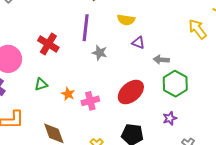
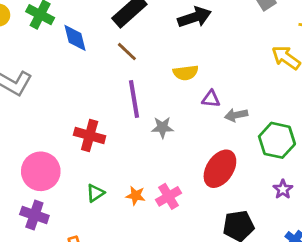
gray arrow: (161, 60) -> (236, 115), moved

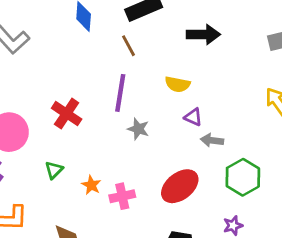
green triangle: (95, 193) -> (54, 170), turned -30

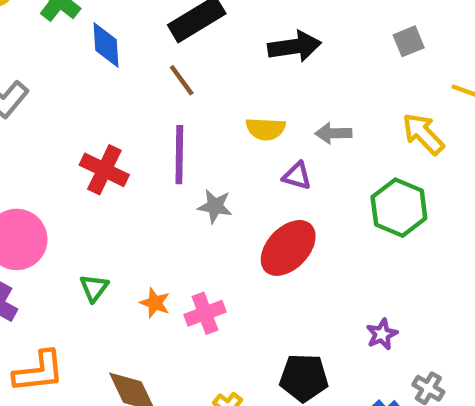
red cross: (67, 114) -> (104, 170), moved
gray arrow: (212, 140) -> (333, 133), moved
green hexagon: (243, 177) -> (399, 208), moved
red ellipse: (180, 186) -> (288, 248), moved

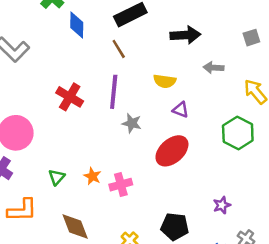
gray arrow: (333, 133) -> (214, 68), moved
green triangle: (94, 288) -> (57, 177), moved

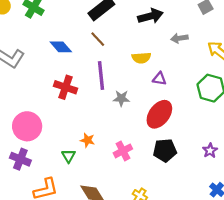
blue diamond: (77, 25) -> (61, 47), moved, turned -30
orange star: (92, 176) -> (88, 140), moved
black pentagon: (175, 227) -> (165, 150), moved

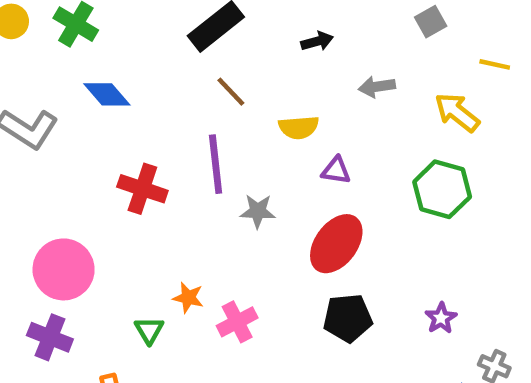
black arrow: (150, 16) -> (317, 41), size x0.6
brown line: (98, 39) -> (231, 92), moved
blue diamond: (61, 47) -> (107, 94), moved
pink cross: (123, 151) -> (237, 322), moved

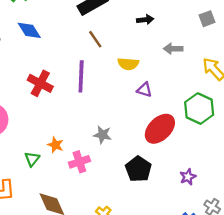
gray star: (258, 211) -> (102, 135), moved
red ellipse: (336, 244) -> (160, 129), moved
black pentagon: (348, 318) -> (138, 169), turned 30

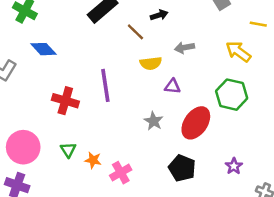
brown line: (95, 39) -> (135, 32), moved
gray arrow: (173, 49) -> (185, 48), moved
gray star: (102, 135) -> (153, 121), moved, turned 30
green triangle: (32, 159) -> (68, 150), moved

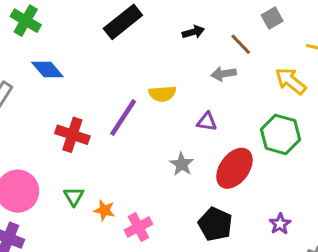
brown line: (135, 32) -> (241, 44), moved
yellow semicircle: (151, 63) -> (162, 94), moved
purple line: (105, 85) -> (123, 118), turned 40

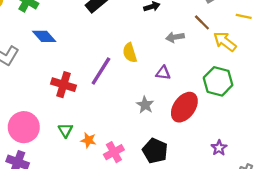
brown line: (241, 44) -> (202, 22), moved
yellow semicircle: (162, 94) -> (130, 53), turned 78
black pentagon: (215, 224) -> (155, 151), moved

